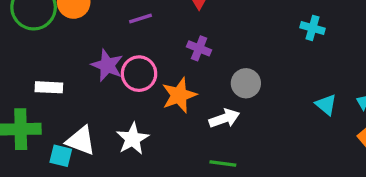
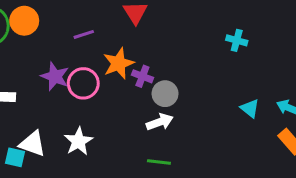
purple cross: (199, 48) -> (142, 76), moved
gray circle: (246, 83) -> (165, 94), moved
orange star: (179, 95) -> (118, 63), moved

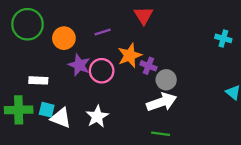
orange circle: (24, 21) -> (64, 38), moved
white arrow: (160, 122) -> (162, 102), size x1.4
cyan square: (15, 157) -> (47, 110), moved

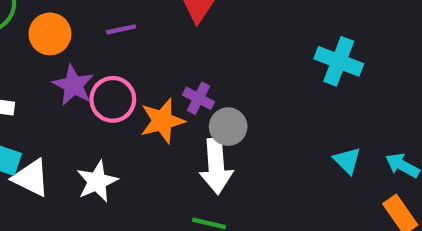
cyan cross: (223, 38) -> (339, 61), size x1.5
orange star: (130, 55) -> (162, 121), moved
white arrow: (162, 102) -> (216, 166), turned 100

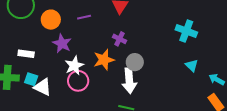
purple cross: (199, 98) -> (119, 39), moved
pink circle: (113, 99) -> (78, 81), moved
cyan triangle: (347, 161) -> (192, 65), moved
white star: (97, 181) -> (74, 65), moved

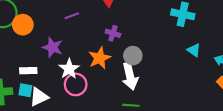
orange circle: (51, 20) -> (23, 25), moved
white rectangle: (26, 54) -> (28, 71), moved
white triangle: (43, 87) -> (39, 97), turned -42

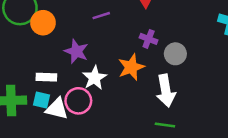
gray circle: (133, 56) -> (175, 54), moved
pink circle: (76, 84) -> (78, 101), moved
white triangle: (39, 97) -> (57, 109), turned 36

